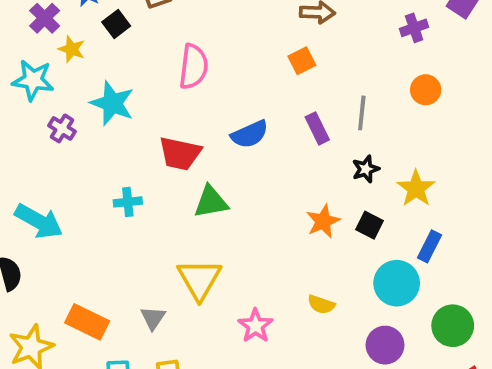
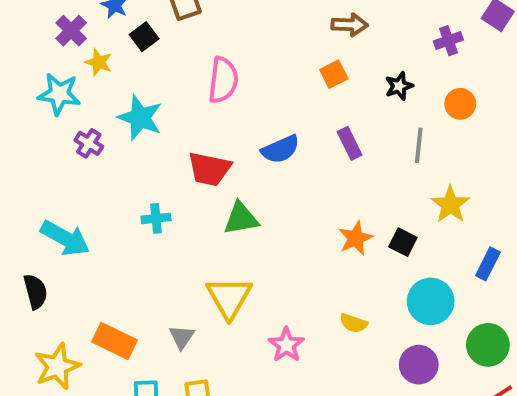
gray line: (362, 113) -> (419, 145), moved
black star: (366, 169) -> (399, 86), moved
blue rectangle: (429, 246) -> (488, 264), moved

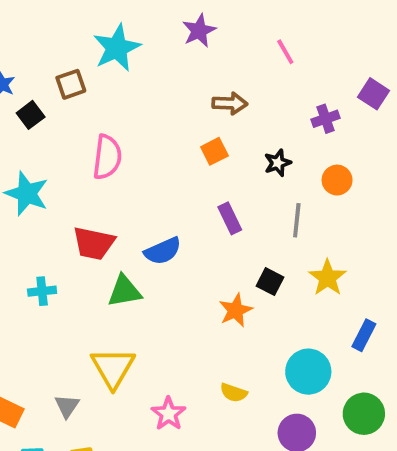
blue semicircle: (280, 149) -> (163, 251), moved
black square: (403, 242) -> (270, 282), moved

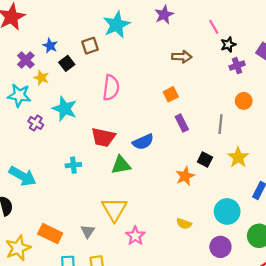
orange square: (214, 151) -> (171, 94), moved
black star: (278, 163) -> (228, 45), moved
pink star: (168, 414) -> (135, 236), moved

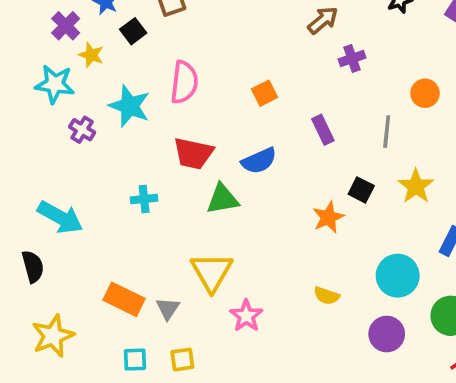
brown arrow: (182, 57) -> (323, 20), turned -42
purple cross: (237, 66) -> (352, 59), moved
pink semicircle: (111, 88) -> (184, 82), moved
orange square: (171, 94) -> (265, 93), moved
orange rectangle: (50, 234) -> (124, 299), moved

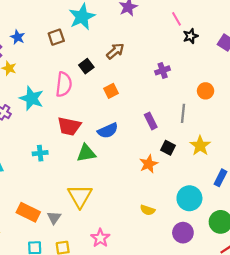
brown arrow: (323, 20) -> (115, 51), moved
black square: (133, 31) -> (86, 66), moved
purple rectangle: (323, 130) -> (151, 121), moved
pink star: (246, 316) -> (100, 238), moved

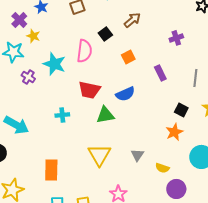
purple rectangle: (151, 121) -> (160, 73), moved
orange star: (149, 164) -> (174, 132), moved
orange rectangle: (28, 212) -> (51, 170), turned 65
gray triangle: (54, 218) -> (137, 155), moved
purple circle: (183, 233) -> (176, 189), moved

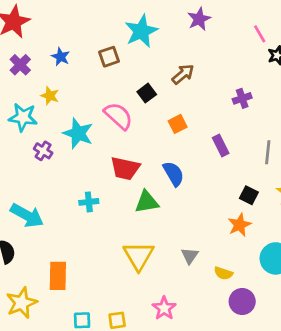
purple cross: (19, 20) -> (20, 65), moved
pink semicircle: (84, 51) -> (118, 116), turned -55
blue semicircle: (125, 94) -> (174, 174), turned -96
orange rectangle: (51, 170) -> (58, 276), moved

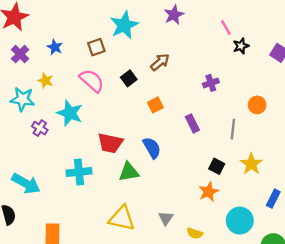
pink semicircle: (118, 116) -> (92, 81), moved
cyan cross: (89, 202) -> (79, 172), size x1.5
yellow triangle: (139, 256) -> (122, 218), turned -48

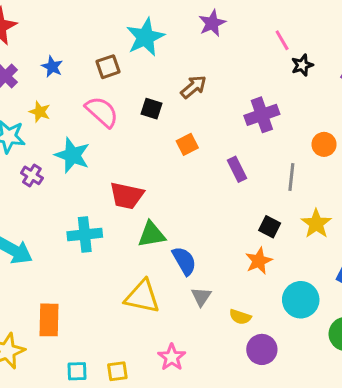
black square: (129, 78) -> (152, 109), turned -35
purple cross: (211, 83) -> (262, 115), size x1.5
blue semicircle: (152, 148) -> (184, 261), moved

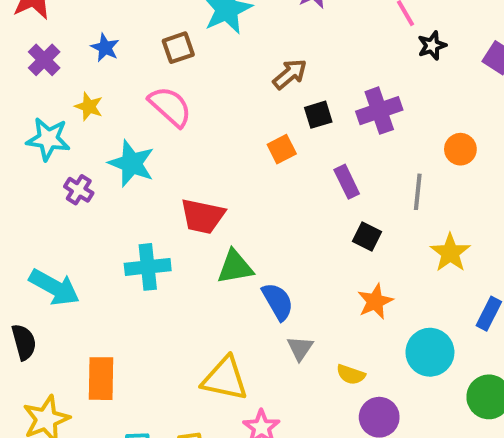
black square: (152, 109) -> (318, 115), moved, turned -35
black square: (270, 227) -> (367, 236), moved
yellow triangle: (142, 297) -> (225, 379), moved

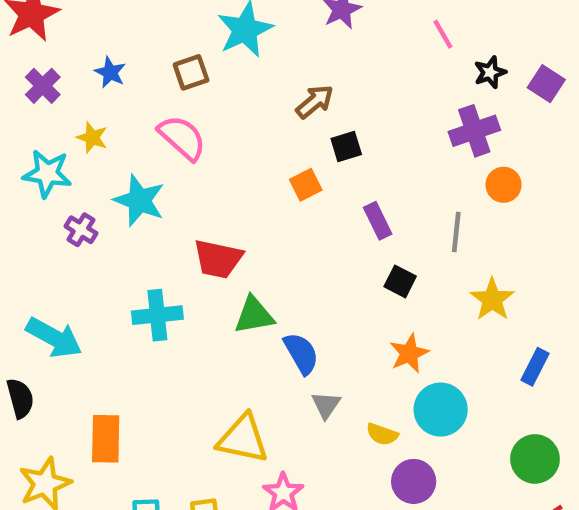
black star: (432, 46) -> (490, 72), moved
purple cross: (379, 111) -> (474, 131), moved
cyan circle: (430, 352) -> (441, 410), moved

